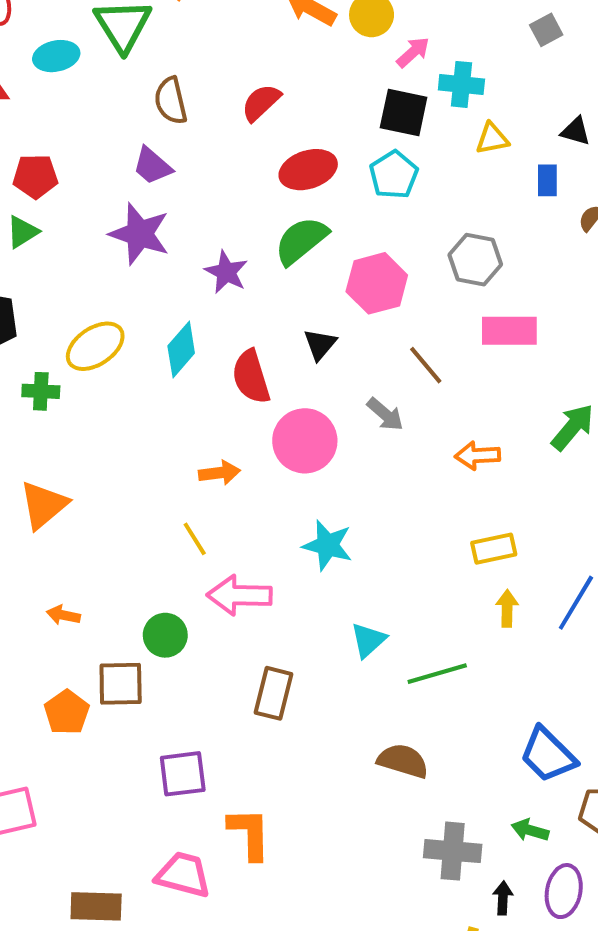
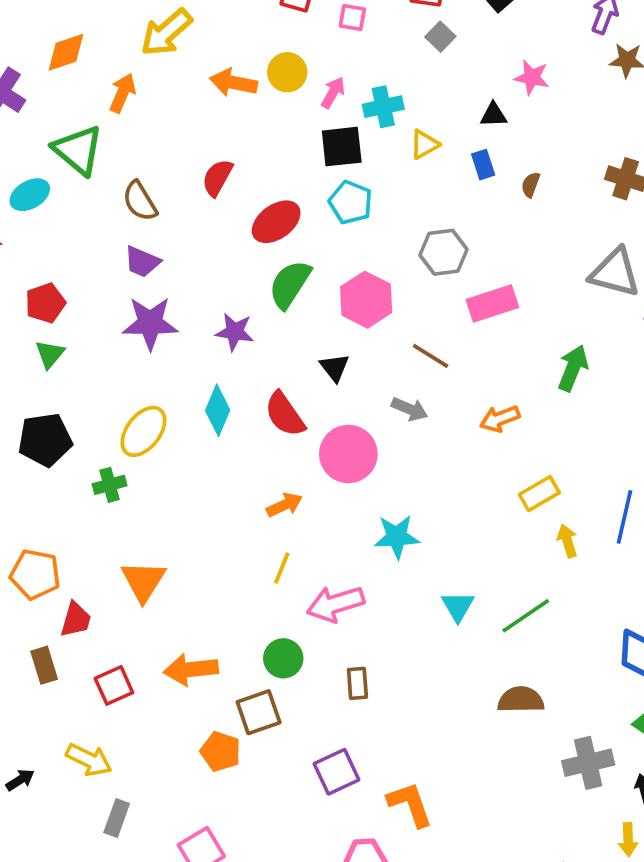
yellow line: (195, 539) -> (282, 568), turned 72
orange arrow: (63, 615) -> (191, 669), size x1.8
brown rectangle: (274, 693) -> (357, 683), moved, size x0.7

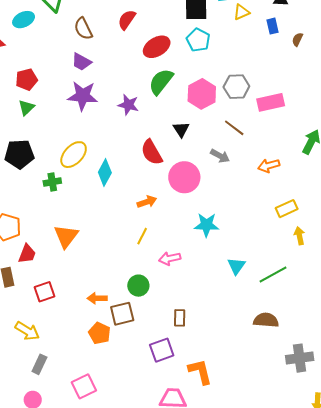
gray hexagon: (444, 252) -> (236, 87), moved
cyan diamond: (218, 410) -> (105, 173), moved
pink arrow: (335, 604) -> (170, 258), size x0.7
orange arrow: (191, 669) -> (97, 298), moved, size x0.7
brown rectangle: (357, 683) -> (180, 318), moved

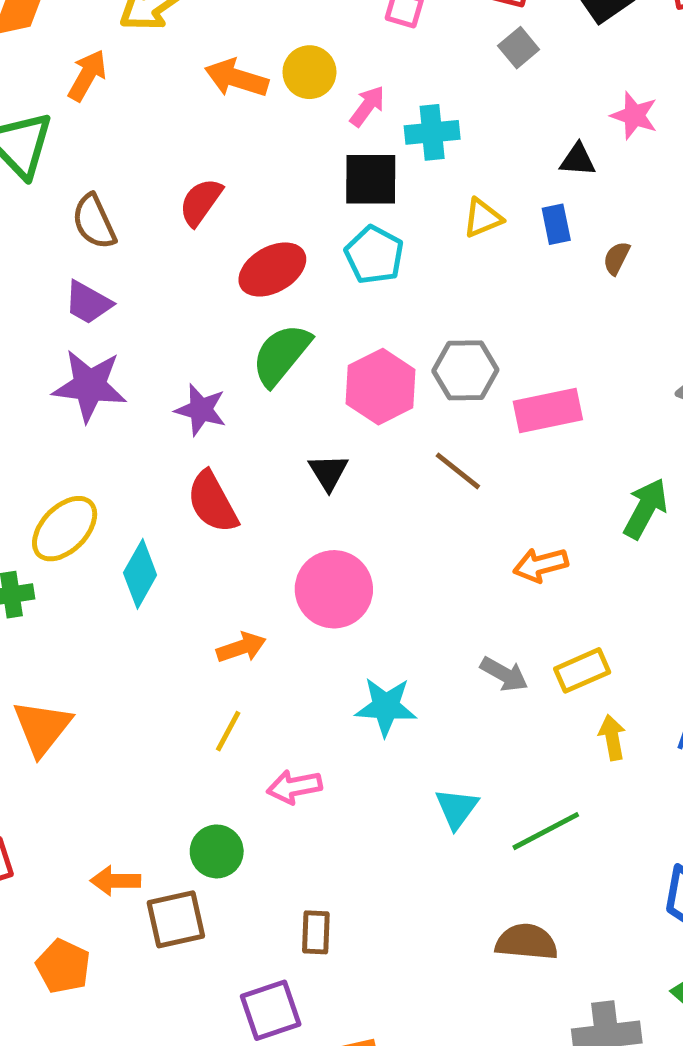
yellow triangle: (242, 12) -> (483, 218), moved
red semicircle: (152, 152) -> (212, 502), moved
gray arrow: (220, 156) -> (504, 674), moved
orange pentagon: (99, 333) -> (63, 966), moved

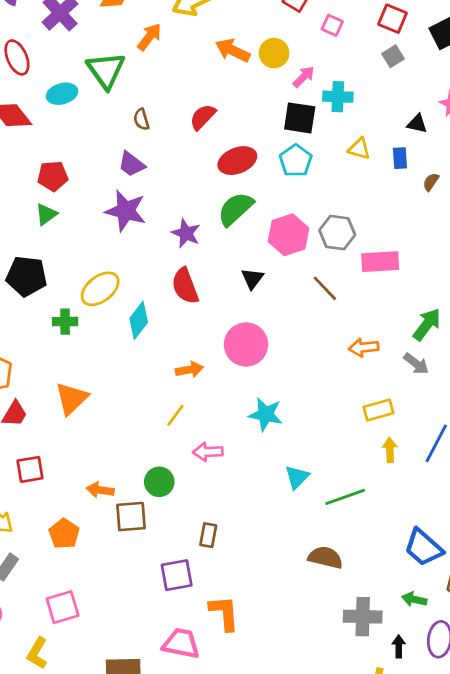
yellow triangle: (483, 218) -> (359, 149), turned 30
brown semicircle: (94, 222) -> (141, 119), size x0.7
gray arrow: (504, 674) -> (416, 364), moved

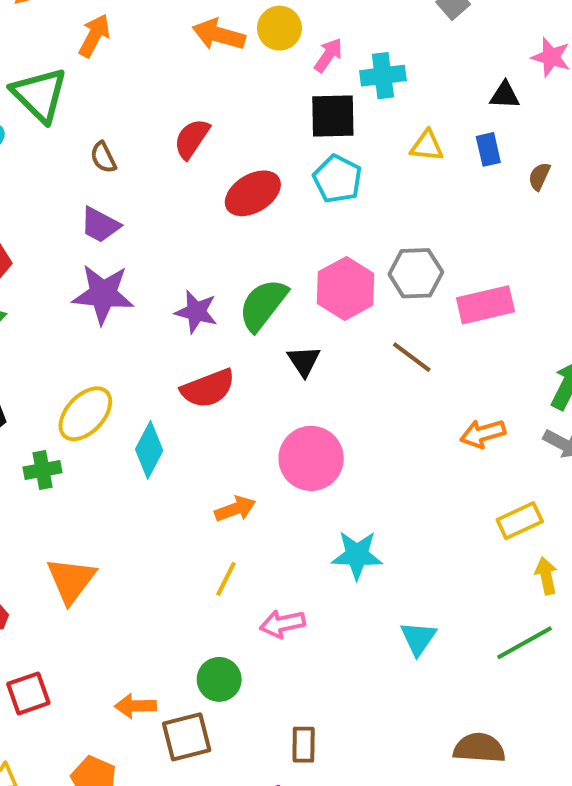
green semicircle: (235, 209) -> (263, 305), moved
red semicircle: (185, 286) -> (208, 388), turned -81
green line: (345, 497) -> (525, 643), moved

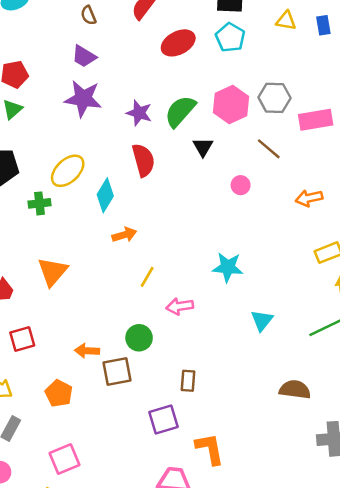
red semicircle: (208, 388) -> (143, 160), turned -88
pink circle: (311, 458) -> (241, 185), moved, size x0.5
orange arrow: (235, 509) -> (124, 235), moved

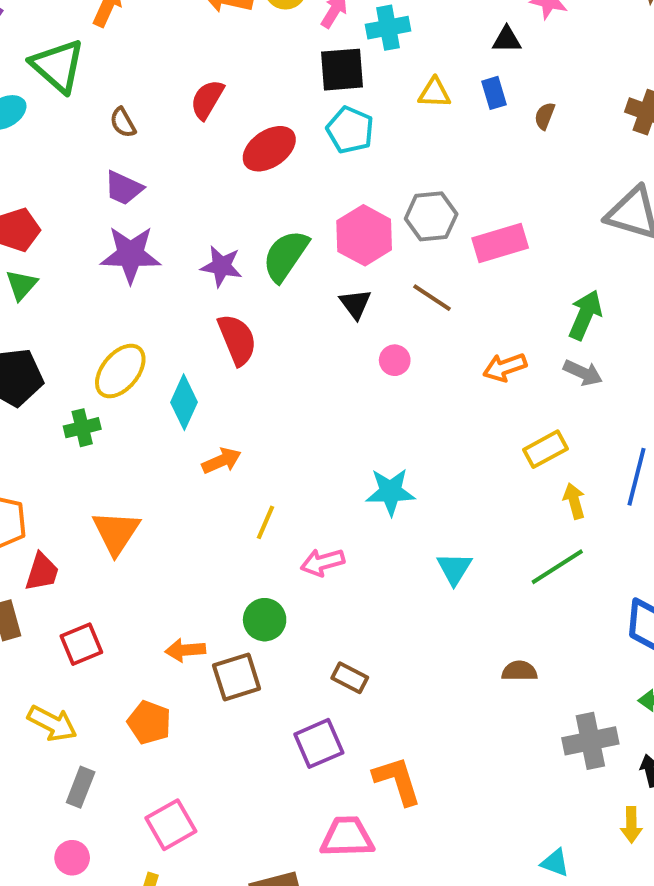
black triangle: (203, 147) -> (355, 304), moved
brown rectangle: (188, 381) -> (350, 678), turned -60
brown semicircle: (295, 390) -> (520, 671), size x0.7

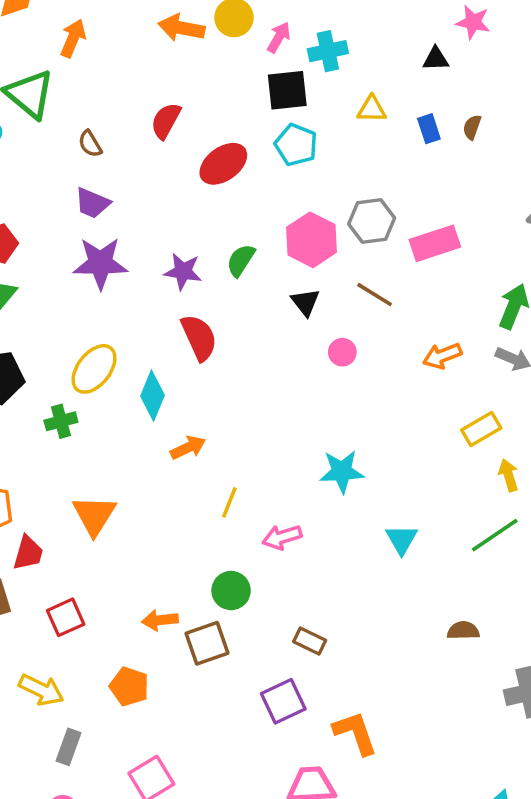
blue rectangle: (494, 93) -> (429, 129), moved
green semicircle: (285, 256) -> (241, 260), size x0.7

